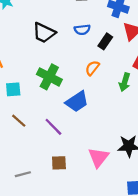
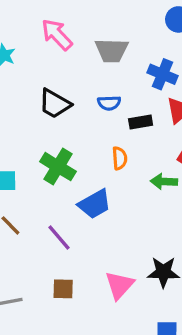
black rectangle: (105, 41) -> (141, 122), turned 42
orange semicircle: (92, 68) -> (120, 158), turned 133
green arrow: (125, 82) -> (164, 181), turned 72

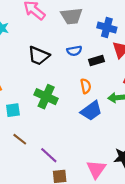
blue trapezoid: (95, 204) -> (91, 111), moved
purple line: (59, 237) -> (49, 155), moved

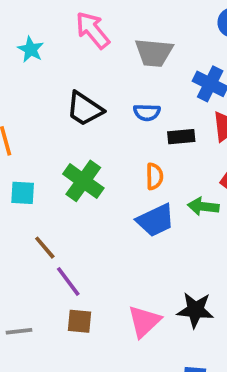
brown line: (20, 139) -> (45, 248), moved

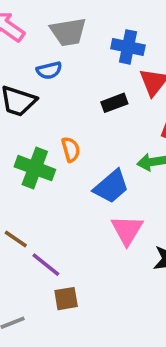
blue semicircle: (147, 112) -> (49, 70), moved
orange semicircle: (154, 176) -> (71, 149), moved
pink triangle: (144, 321) -> (127, 230), moved

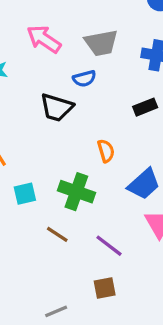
green cross: (35, 168) -> (76, 192), moved
purple line: (46, 265) -> (109, 246), moved

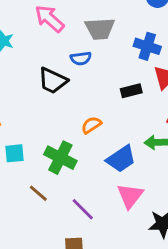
orange semicircle: (106, 151) -> (91, 125), turned -114

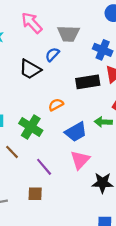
blue semicircle: (81, 58) -> (52, 55), turned 136
black rectangle: (131, 91) -> (88, 82), size x1.5

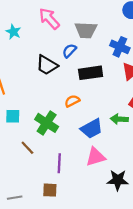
black rectangle: (88, 82) -> (91, 73), moved
pink triangle: (80, 160) -> (96, 157), turned 30
purple line: (44, 167) -> (59, 163), turned 42

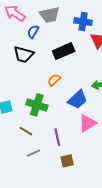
blue semicircle: (69, 51) -> (33, 32), moved
brown square: (50, 190) -> (67, 161), moved
gray line: (15, 198) -> (33, 153), moved

